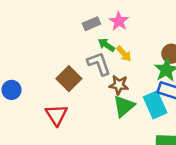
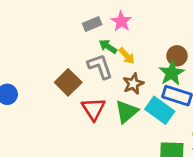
brown star: (119, 85) -> (133, 84), moved, turned -30
cyan rectangle: (155, 105) -> (160, 110), turned -30
red triangle: (56, 115) -> (93, 109), moved

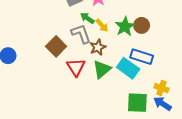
green star: (172, 73) -> (125, 26), moved
brown star: (133, 84) -> (98, 47), moved

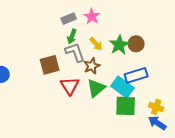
green arrow: (87, 18) -> (72, 36), moved, turned -104
brown square: (56, 46) -> (50, 65), turned 30
blue rectangle: (142, 57) -> (136, 75), turned -35
green square: (137, 103) -> (126, 106), moved

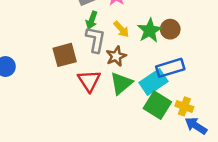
gray L-shape: (75, 52) -> (96, 39), turned 30
cyan rectangle: (122, 87) -> (153, 82), turned -70
green square: (126, 106) -> (157, 105), turned 30
yellow cross: (156, 107) -> (184, 106), moved

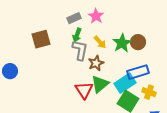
brown square: (65, 55) -> (41, 39), moved
red triangle: (89, 81) -> (84, 90), moved
yellow cross: (184, 106) -> (149, 92), moved

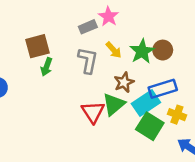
gray rectangle: (74, 18) -> (88, 27), moved
green arrow: (77, 35) -> (46, 67), moved
brown star: (96, 63) -> (124, 82), moved

